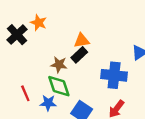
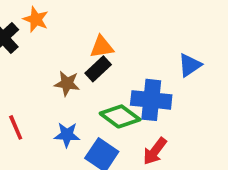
green diamond: (59, 86) -> (120, 116), moved, turned -35
blue star: (48, 103) -> (67, 135), moved

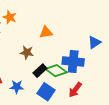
black rectangle: (98, 69) -> (40, 71), moved
blue star: (67, 135) -> (17, 87), moved

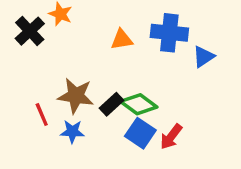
brown star: (27, 52) -> (76, 96), moved, size x1.5
blue cross: (73, 62) -> (169, 33), moved
blue square: (46, 92) -> (140, 133), moved

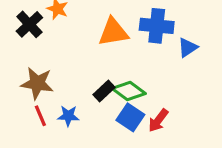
orange triangle: (122, 40) -> (113, 32), size x1.5
brown star: (76, 96) -> (37, 83), moved
red line: (42, 114) -> (40, 116), moved

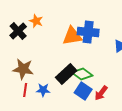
blue cross: (157, 26) -> (88, 32), moved
black rectangle: (104, 91) -> (66, 74), size x1.5
red line: (40, 116) -> (25, 90), turned 32

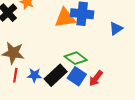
black rectangle: (66, 74) -> (56, 75), moved

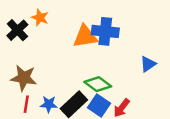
blue triangle: (116, 29) -> (148, 64), moved

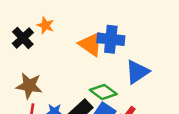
orange triangle: (85, 36) -> (91, 44), turned 44
blue triangle: (148, 64) -> (137, 72), moved, size x1.5

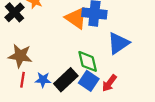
green diamond: (103, 92) -> (88, 61), turned 40

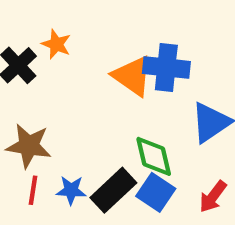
red arrow: (109, 83) -> (213, 197), moved

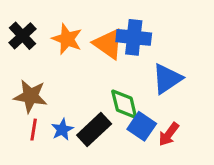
orange star: (56, 44) -> (67, 39), moved, size x1.4
blue star: (71, 190) -> (62, 130), turned -30
blue square: (156, 192) -> (142, 126), moved

